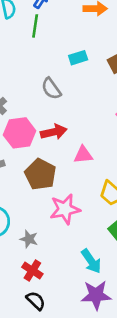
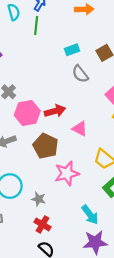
gray semicircle: (51, 89) -> (80, 74), moved
pink triangle: (83, 155) -> (80, 129), turned 35

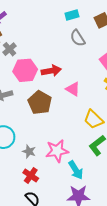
pink star: (67, 173) -> (57, 151), moved

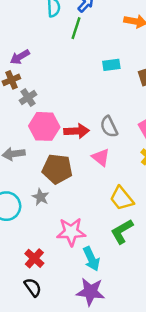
gray semicircle: (78, 38) -> (109, 127), moved
brown pentagon: (40, 103) -> (57, 169), turned -30
gray star: (29, 151) -> (41, 197), moved

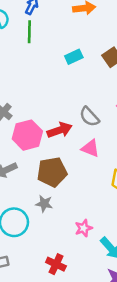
pink star: (71, 232) -> (84, 228), size x0.6

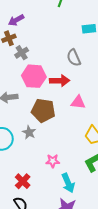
gray semicircle: (89, 117) -> (74, 58), moved
pink triangle: (90, 148) -> (78, 102), turned -35

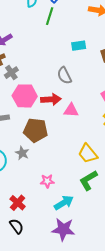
pink triangle: (78, 102) -> (71, 110), moved
cyan arrow: (68, 183) -> (64, 203), turned -96

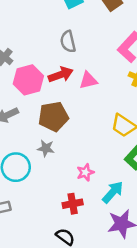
gray semicircle: (64, 76) -> (68, 42), turned 30
red cross: (18, 203) -> (73, 204), moved, turned -35

